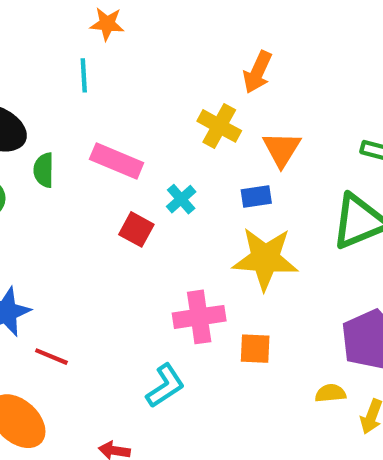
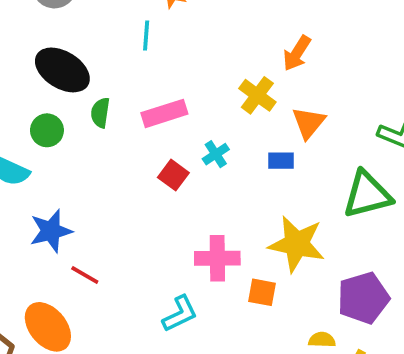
pink rectangle: (117, 161) -> (164, 113), turned -48
yellow star: (265, 259) -> (297, 244), moved

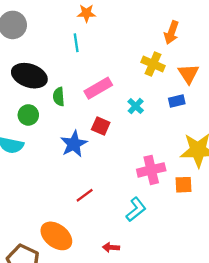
red square: (173, 175) -> (101, 126), moved
blue star: (51, 231) -> (74, 144), moved
red line: (85, 275) -> (85, 195), moved, turned -54

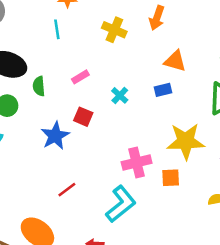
yellow cross: (153, 64) -> (114, 30), moved
orange triangle: (188, 74) -> (175, 61), turned -40
pink rectangle: (98, 88) -> (80, 77), size x0.6
cyan L-shape: (136, 209) -> (121, 204), size x1.4

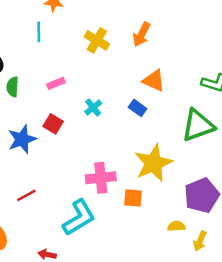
blue rectangle: (163, 90) -> (138, 108), turned 42
yellow star: (186, 141) -> (153, 163), turned -30

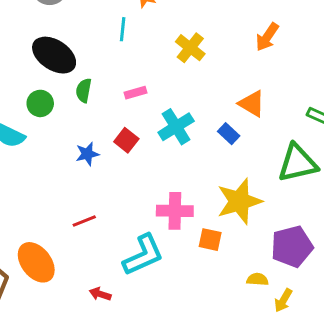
orange arrow: (142, 34) -> (267, 37), moved
cyan cross: (93, 108) -> (176, 127), size x1.6
blue star: (22, 139) -> (87, 154), size x0.7

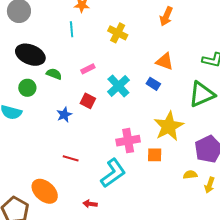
green semicircle: (84, 90) -> (54, 74), turned 112
red line: (84, 221) -> (71, 158), turned 49

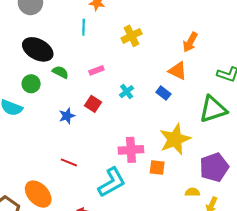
orange arrow: (166, 16) -> (190, 42), moved
yellow cross: (118, 33) -> (132, 36), turned 30
cyan cross: (118, 86) -> (127, 92), size x0.6

